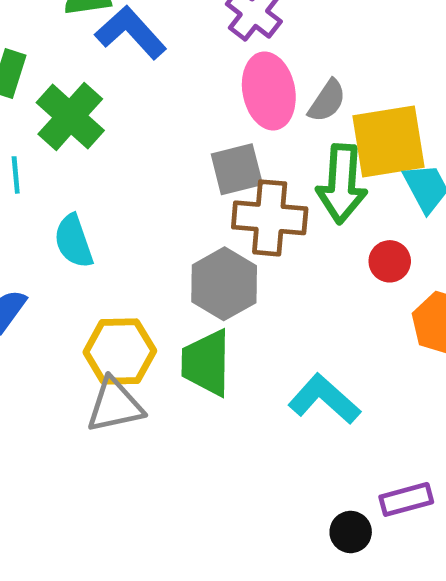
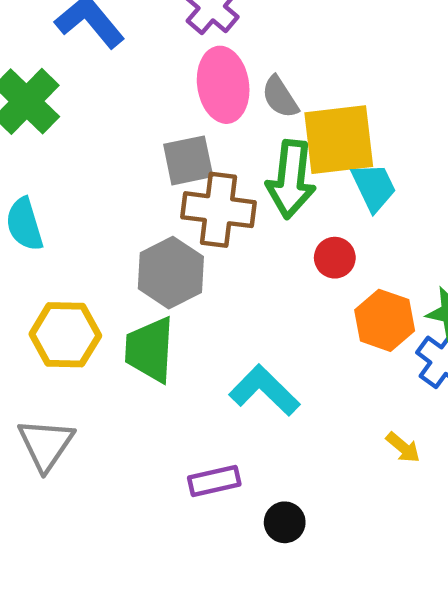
gray semicircle: (327, 101) -> (280, 97), turned 111
gray triangle: (115, 405) -> (46, 444), moved, turned -46
purple rectangle: (406, 499) -> (214, 481), moved

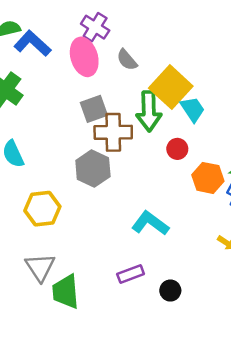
pink ellipse: (223, 85) -> (84, 57), moved
gray semicircle: (280, 97) -> (127, 60), moved
yellow square: (339, 140) -> (171, 87), turned -33
green trapezoid: (150, 350) -> (66, 292), moved

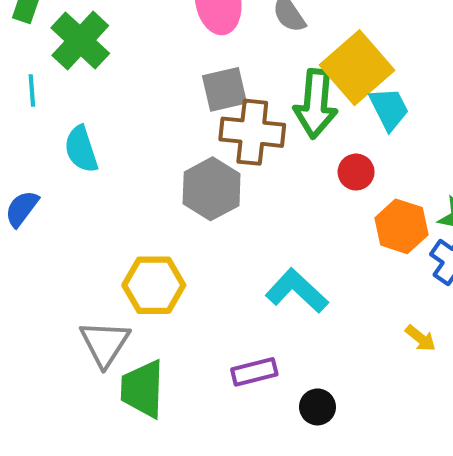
yellow hexagon: (42, 209) -> (154, 285), moved

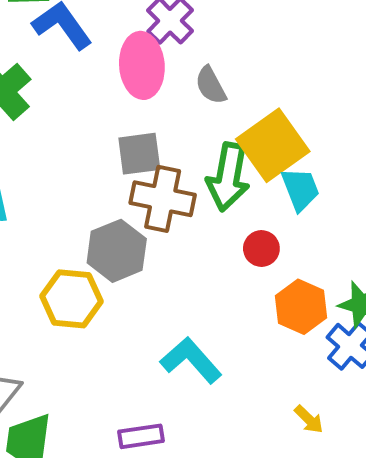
yellow hexagon: (154, 285) -> (71, 299), moved

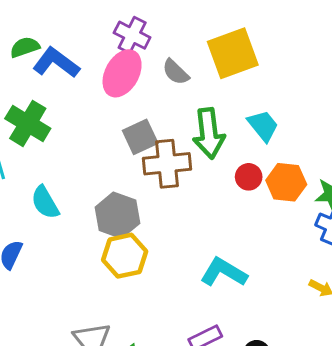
pink ellipse: (142, 65) -> (122, 73), turned 51
yellow square: (273, 145) -> (233, 53), moved, turned 33
gray hexagon: (117, 251) -> (117, 215), moved
orange hexagon: (301, 307) -> (286, 182), moved

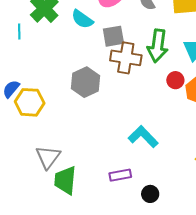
cyan semicircle: (45, 202) -> (82, 19), moved, turned -40
yellow hexagon: (125, 256) -> (30, 102), moved

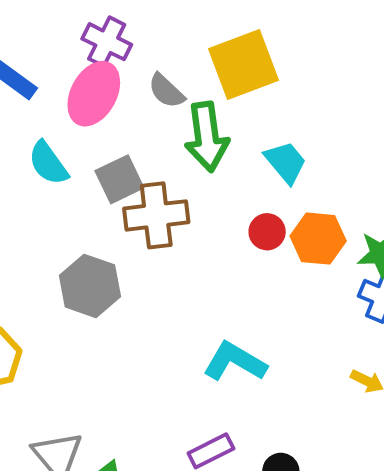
cyan semicircle: (82, 19) -> (48, 163), turned 35
green arrow: (158, 46) -> (207, 137), moved

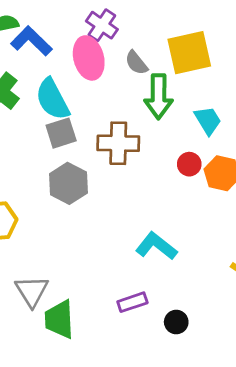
pink ellipse: (94, 94) -> (89, 58), turned -51
cyan semicircle: (48, 163) -> (52, 99), size x1.4
gray square: (119, 179) -> (61, 133), moved

